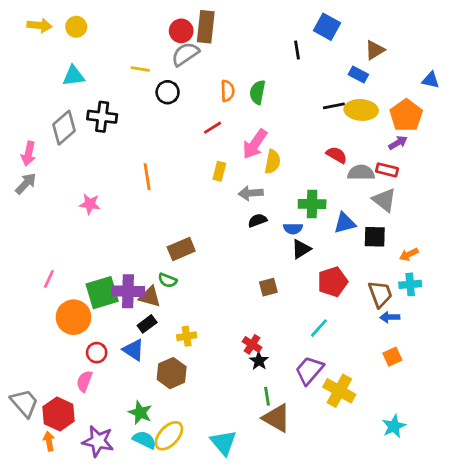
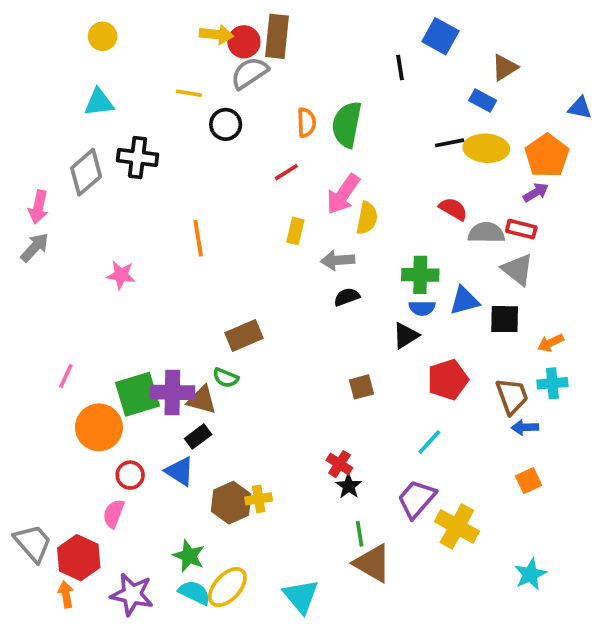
yellow arrow: (39, 25) -> (216, 34), moved
green semicircle: (258, 92) -> (347, 124), size x1.4
blue semicircle: (293, 229) -> (422, 308), moved
yellow cross: (187, 336) -> (259, 499), moved

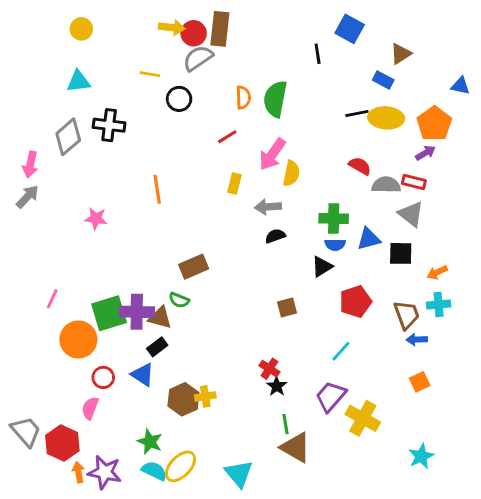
orange arrow: (66, 594) -> (78, 472), moved

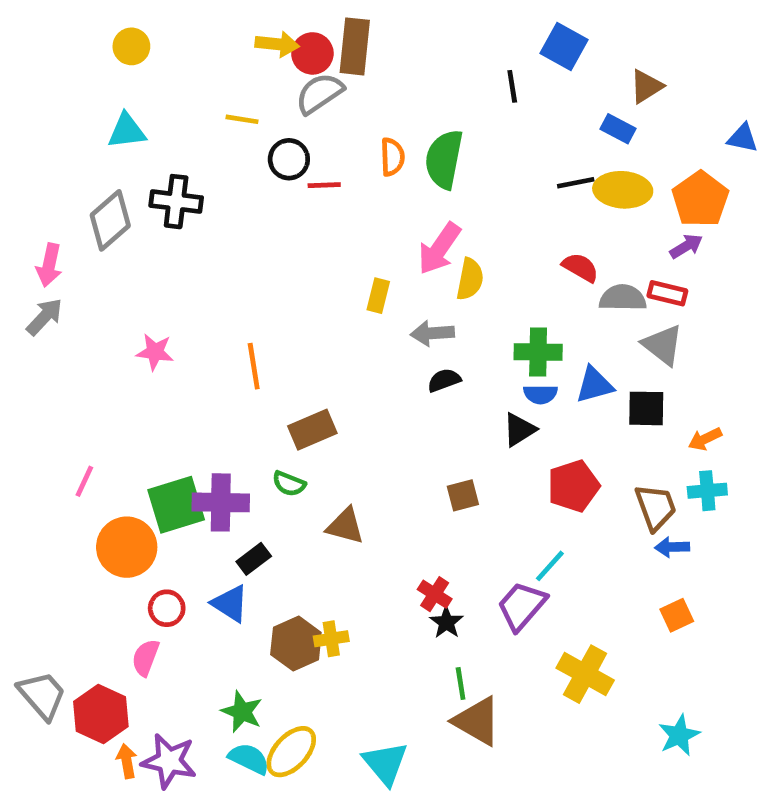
red line: (227, 137) -> (324, 185), moved, turned 30
orange line: (157, 189) -> (254, 366), moved
brown triangle: (160, 318) -> (345, 526), moved
purple trapezoid: (331, 396) -> (522, 606), moved

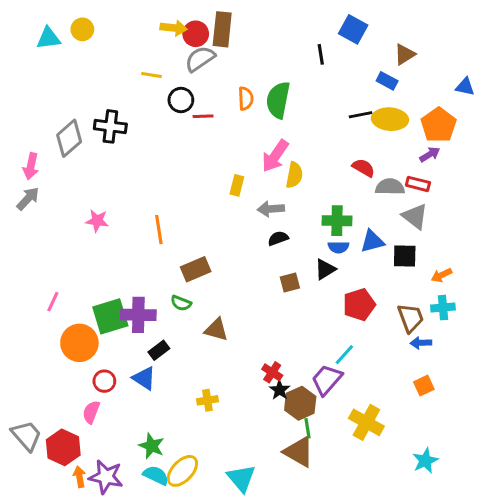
cyan triangle: (127, 131) -> (48, 38), moved
brown square: (463, 495) -> (290, 283), moved
brown hexagon: (296, 643) -> (300, 403), moved
green line: (461, 683) -> (308, 428), moved

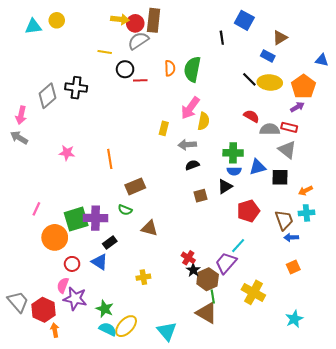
black line: (361, 115) -> (249, 79), turned 56
gray arrow: (28, 199) -> (19, 138), turned -102
purple star: (106, 477) -> (75, 299), moved

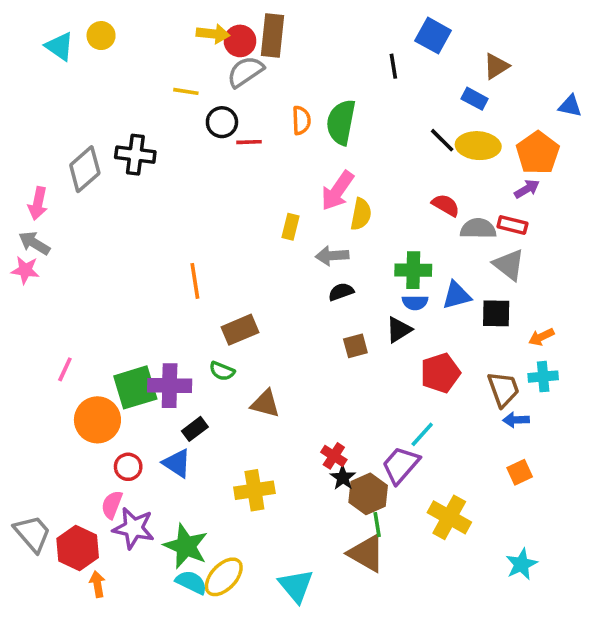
cyan triangle: (33, 26) -> (60, 46), turned 42
pink star: (67, 153) -> (25, 270), moved
yellow cross: (143, 277) -> (254, 490), size x1.5
green star: (105, 309) -> (186, 546), size x1.4

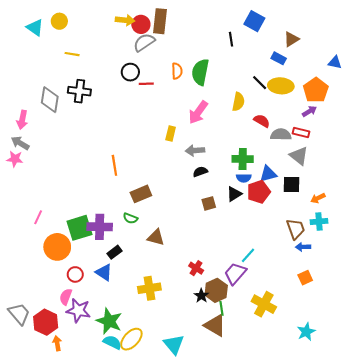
yellow line: (186, 91) -> (72, 54), moved
gray diamond: (85, 169) -> (50, 100), turned -40
yellow semicircle: (361, 214) -> (238, 102), moved
red pentagon: (440, 373) -> (259, 192), moved
black star: (343, 478) -> (201, 296), moved

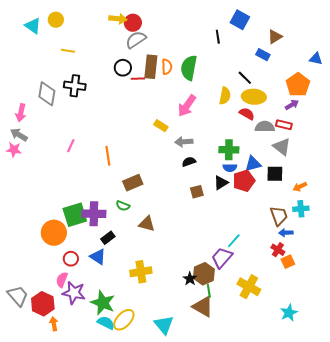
brown rectangle: (160, 21) -> (151, 67), moved
yellow ellipse: (281, 86) -> (254, 97), moved
yellow rectangle: (171, 134) -> (161, 126), turned -72
pink line: (38, 217) -> (71, 146), moved
red cross: (196, 268) -> (278, 250), moved

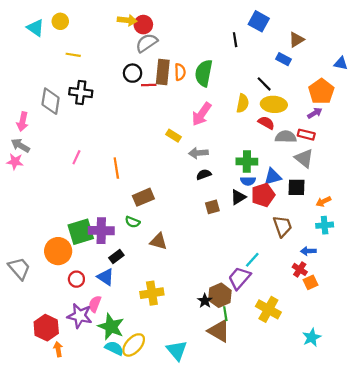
brown trapezoid: (279, 216) -> (282, 226), moved
pink semicircle: (62, 280) -> (95, 304), moved
gray trapezoid: (18, 296) -> (19, 268), moved

